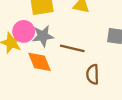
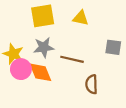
pink circle: (24, 31) -> (21, 69), moved

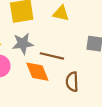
orange diamond: (40, 72) -> (37, 72), moved

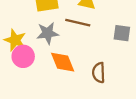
brown line: (52, 56) -> (78, 23), moved

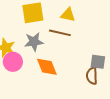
gray square: (122, 33) -> (98, 62), moved
brown semicircle: (99, 73) -> (92, 76), moved

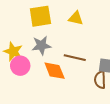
brown line: (60, 33) -> (75, 58), moved

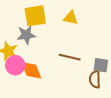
gray star: (41, 45) -> (26, 35), moved
orange diamond: (55, 71) -> (31, 70), moved

